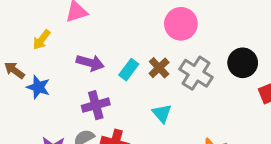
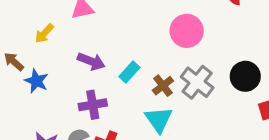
brown cross: (159, 68) -> (163, 86), moved
cyan triangle: (162, 113) -> (159, 119), size x1.4

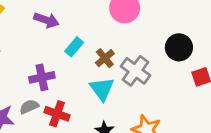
purple arrow: (91, 61) -> (46, 20), moved
gray cross: (197, 82) -> (136, 71), moved

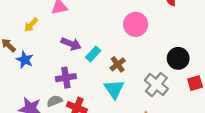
purple arrow: (46, 20) -> (71, 44), moved
gray cross: (136, 71) -> (156, 85), moved

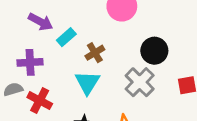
black circle: (178, 58) -> (154, 51), moved

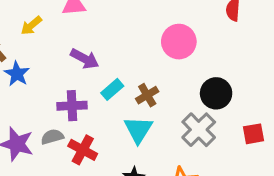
cyan rectangle: (66, 37) -> (112, 89), moved

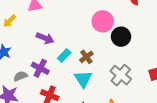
black circle: (216, 93) -> (121, 37), moved
purple cross: (72, 106) -> (40, 68), turned 36
gray semicircle: (52, 137) -> (20, 76), moved

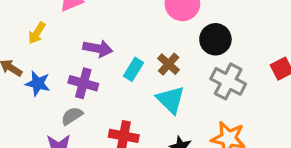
black circle: (121, 37) -> (215, 39), moved
purple cross: (40, 68) -> (83, 83), moved

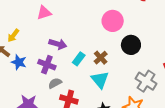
yellow arrow: (37, 33) -> (13, 35), moved
gray cross: (228, 81) -> (146, 81), moved
gray semicircle: (72, 116) -> (55, 83), moved

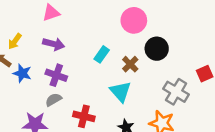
purple arrow: (58, 44) -> (54, 44), moved
brown cross: (101, 58) -> (130, 64), moved
cyan rectangle: (79, 59) -> (102, 54), moved
gray semicircle: (55, 83) -> (53, 100), moved

